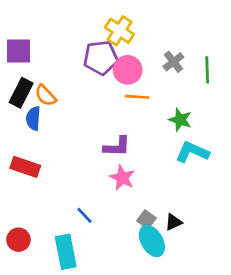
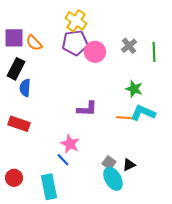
yellow cross: (120, 31) -> (76, 21), moved
orange semicircle: (45, 95) -> (34, 43), moved
orange line: (137, 97) -> (125, 118), moved
pink star: (122, 178) -> (70, 144), moved

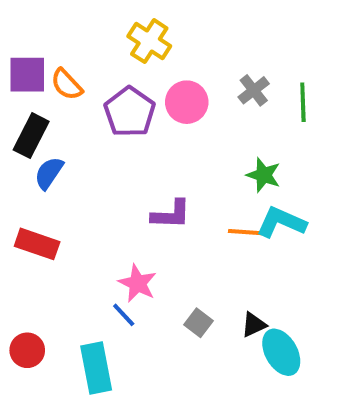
purple pentagon: (75, 43) -> (130, 112), moved, turned -30
blue semicircle: (25, 88) -> (49, 173), turned 30
gray square: (109, 163) -> (199, 323), moved
cyan ellipse: (113, 179) -> (281, 352), moved

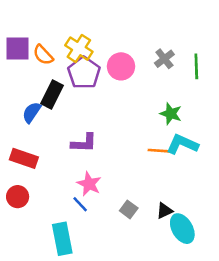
yellow cross: (149, 41) -> (79, 49), moved
black rectangle: (31, 136) -> (52, 94), moved
purple L-shape: (171, 214) -> (84, 143), moved
red circle: (27, 350) -> (18, 197), moved

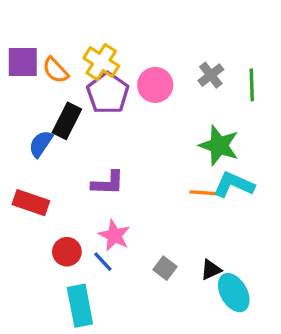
green star: (171, 114) -> (219, 145), size x1.4
red circle: (18, 197) -> (67, 252), moved

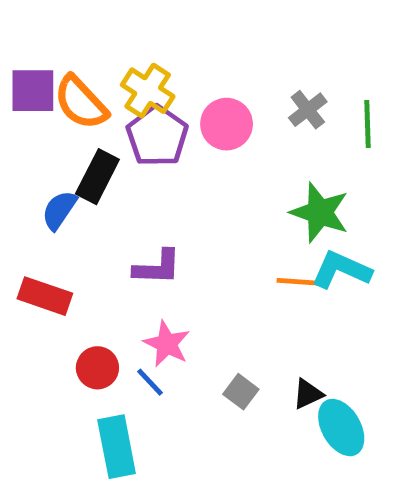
orange semicircle: (55, 70) -> (81, 103), size x1.4

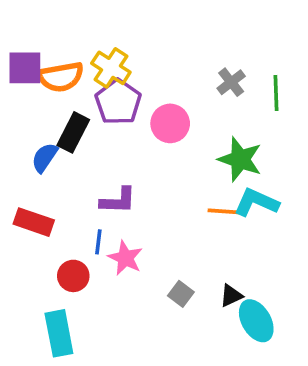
orange semicircle: (81, 103) -> (61, 77), turned -57
pink circle: (227, 124) -> (170, 123), moved
blue line: (150, 382) -> (98, 242), moved, turned 50
cyan rectangle: (117, 447) -> (59, 333), moved

